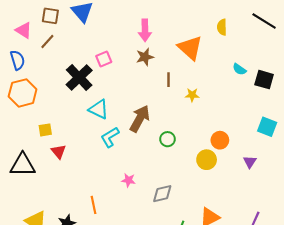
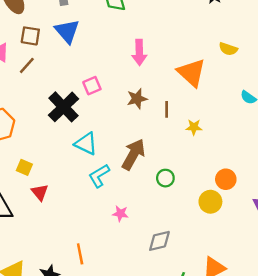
yellow semicircle: (222, 27) -> (228, 49), turned -70
brown star: (145, 57) -> (137, 99), moved
yellow square: (45, 130) -> (24, 167), turned 32
pink star: (128, 180) -> (120, 214), moved

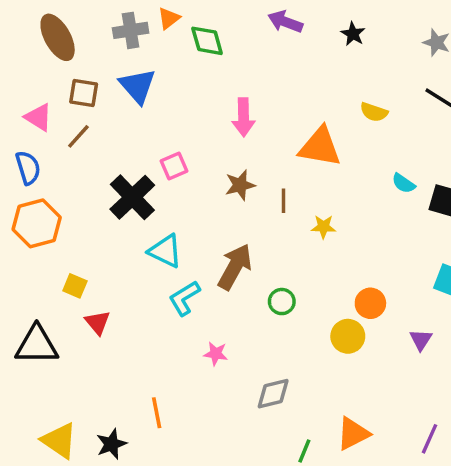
orange triangle: (191, 73) -> (320, 147), turned -32

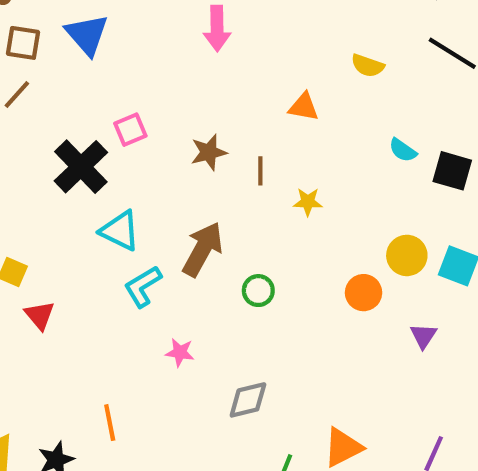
pink arrow: (244, 117) -> (217, 28), moved
orange triangle: (320, 147) -> (304, 107), size x0.6
yellow circle: (348, 336) -> (407, 255), moved

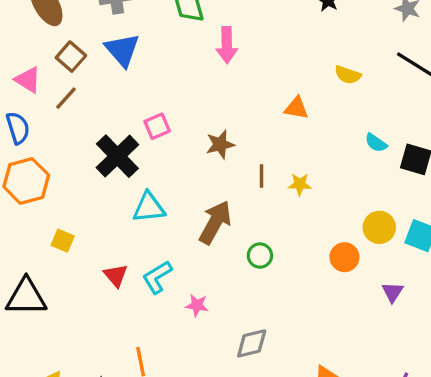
brown square: (23, 43) -> (71, 57), turned 32
brown line: (260, 171) -> (262, 176), moved
cyan triangle: (120, 231) -> (149, 207), turned -32
cyan L-shape: (143, 286) -> (157, 277), moved
red triangle: (40, 315) -> (116, 275), moved

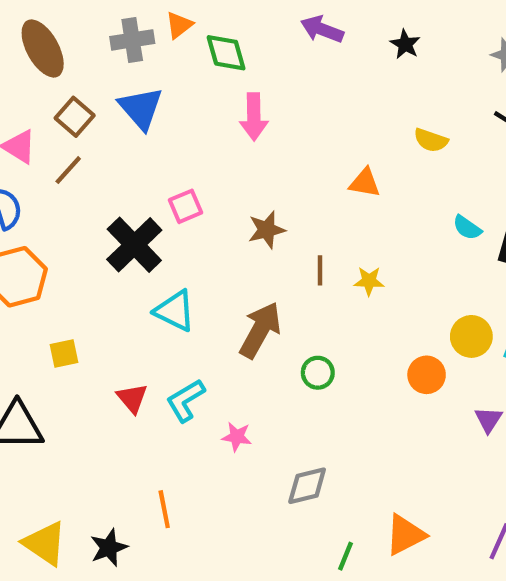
pink arrow: (227, 45) -> (254, 117), moved
cyan triangle: (149, 207) -> (175, 311), turned 32
yellow square: (63, 241) -> (64, 354), turned -35

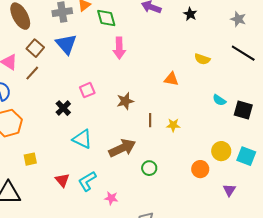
black cross: (134, 245) -> (63, 108), size x0.6
brown arrow: (260, 330) -> (122, 148), turned 36

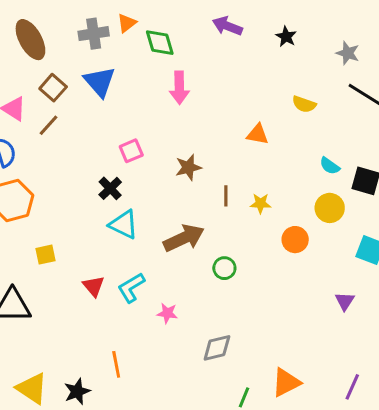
gray star: (238, 19) -> (348, 53), moved
black cross: (63, 108) -> (110, 188), moved
yellow circle: (221, 151) -> (330, 208), moved
orange circle: (200, 169) -> (295, 240), moved

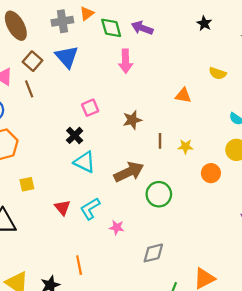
purple arrow: (227, 26) -> (142, 28), moved
brown line: (49, 125) -> (29, 89), turned -63
green circle: (224, 268) -> (159, 194), size x1.5

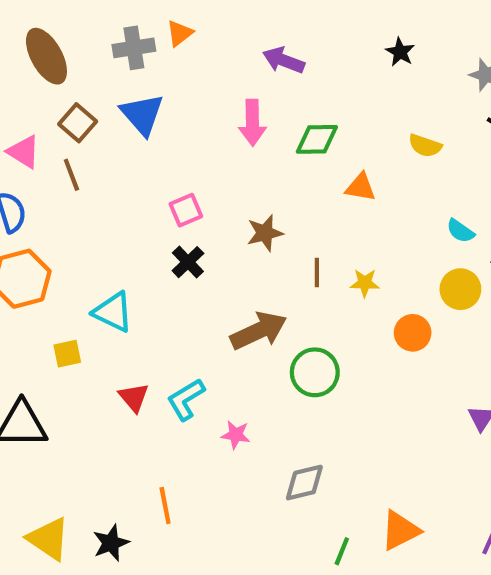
green diamond: (111, 28) -> (317, 139), moved, turned -75
black cross: (75, 135) -> (188, 262), moved
cyan triangle: (85, 162) -> (113, 312), moved

